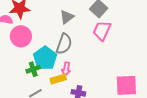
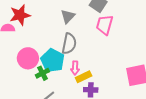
pink circle: (21, 36) -> (28, 58), moved
yellow rectangle: (58, 79) -> (84, 77), moved

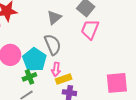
gray semicircle: (69, 44) -> (53, 45), turned -40
green cross: (42, 73) -> (29, 77), moved

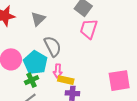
gray triangle: (54, 17) -> (38, 19), moved
yellow rectangle: (64, 79) -> (66, 80), turned 35

